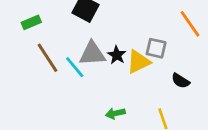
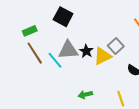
green rectangle: (31, 22) -> (30, 31), moved
gray square: (156, 48) -> (116, 46), turned 35

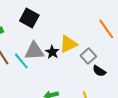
gray square: (116, 46) -> (88, 56), moved
yellow triangle: (103, 56) -> (68, 44), moved

